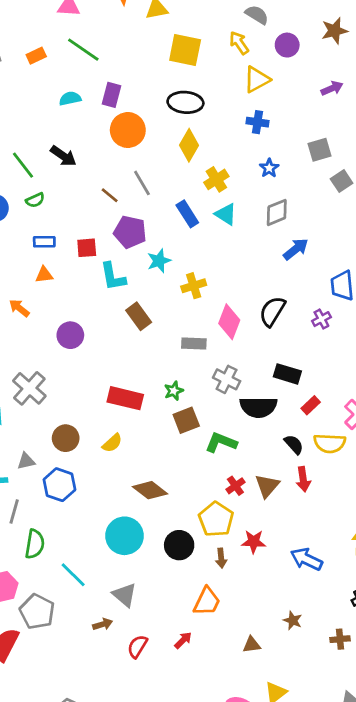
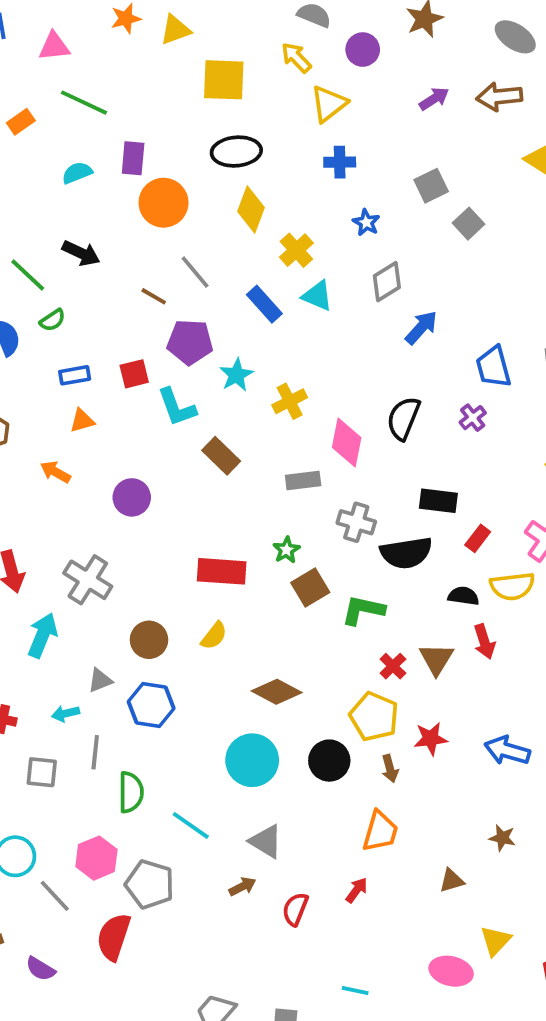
black semicircle: (294, 444) -> (463, 596), turned -30

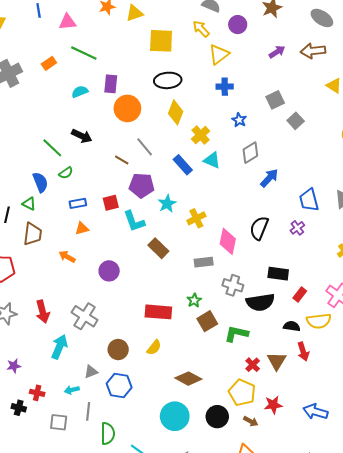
brown arrow: (390, 769) -> (251, 421), turned -48

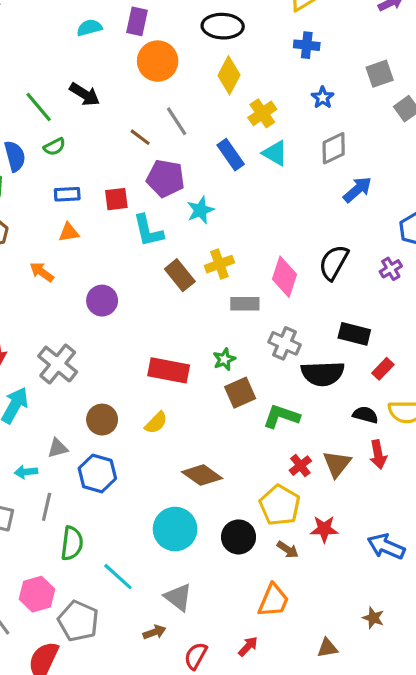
yellow cross: (196, 218) -> (219, 264), moved

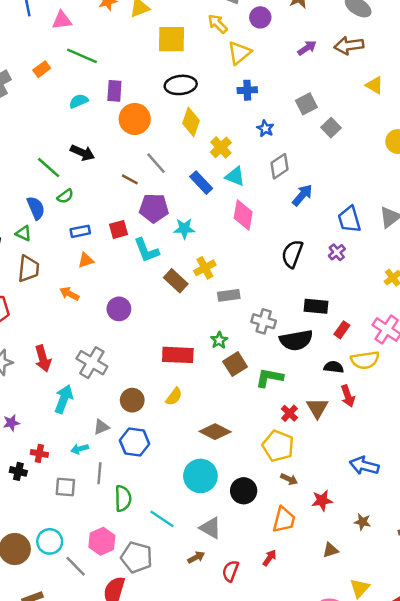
cyan star: (200, 210) -> (184, 229), turned 30
pink diamond: (285, 277) -> (243, 215), moved
red star: (324, 529) -> (322, 500), moved
black circle: (239, 537) -> (244, 491), moved

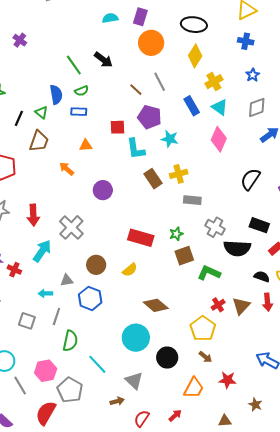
blue rectangle: (80, 231) -> (79, 112), moved
red cross: (39, 453) -> (14, 270), moved

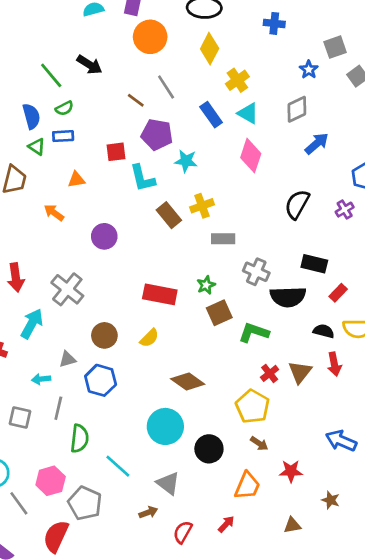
blue star: (253, 75) -> (309, 70), moved
green triangle: (41, 112) -> (37, 147), moved

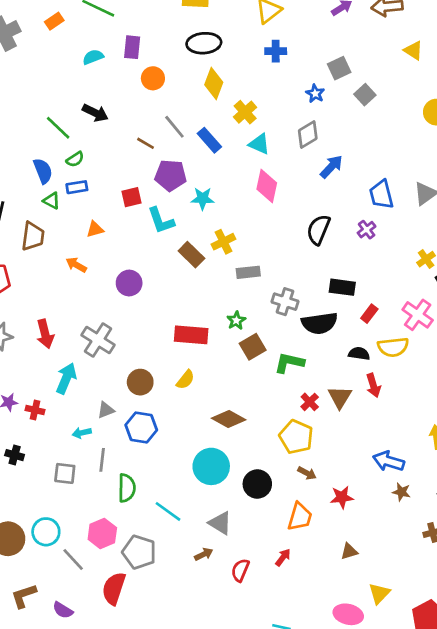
orange circle: (150, 37) -> (153, 78), size x0.7
blue rectangle: (211, 115) -> (209, 140), moved
brown star: (331, 500) -> (401, 492), moved

